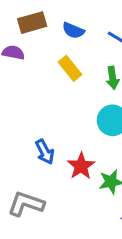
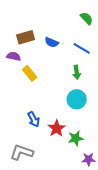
yellow rectangle: (70, 68) -> (30, 73), moved

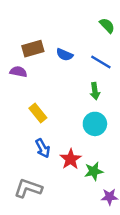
yellow rectangle: (30, 73) -> (38, 113), moved

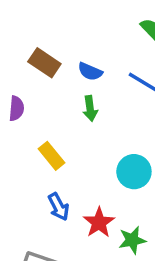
brown rectangle: (33, 49) -> (44, 63), turned 50
purple semicircle: (18, 72) -> (16, 108), moved, turned 84
green arrow: (95, 91) -> (90, 108), moved

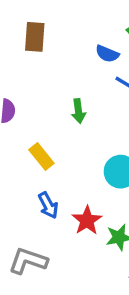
brown rectangle: (44, 63) -> (35, 37), moved, turned 60
blue semicircle: (90, 72) -> (107, 54), moved

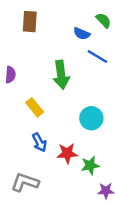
green arrow: (79, 111) -> (61, 75), size x1.6
red star: (87, 220) -> (67, 153), turned 30

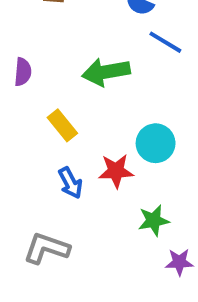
green arrow: (61, 75) -> (106, 72), turned 88
red star: (67, 153) -> (116, 171), moved

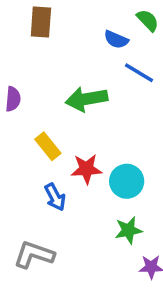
cyan circle: (156, 143) -> (127, 181), moved
red star: (116, 171) -> (86, 169), moved

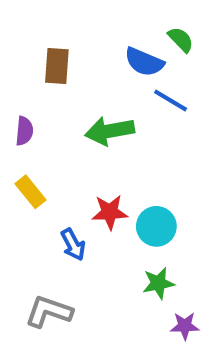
brown rectangle: (41, 22) -> (57, 66), moved
blue semicircle: (116, 40) -> (144, 62), size x1.4
yellow rectangle: (48, 146) -> (30, 192), moved

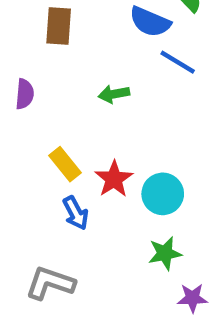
green arrow: (110, 131) -> (114, 94), size x0.6
yellow rectangle: (30, 192) -> (65, 164), moved
red star: (110, 212) -> (114, 179), turned -30

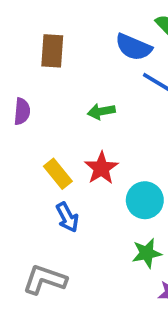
red star: (114, 179) -> (101, 168), moved

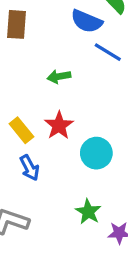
green star: (147, 253) -> (88, 212), moved, turned -30

